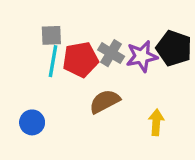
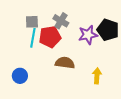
gray cross: (111, 53) -> (61, 21), moved
brown semicircle: (105, 101) -> (65, 63), turned 36

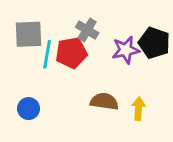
gray square: (32, 22) -> (29, 34), moved, size x1.5
brown semicircle: (65, 63) -> (104, 101), moved

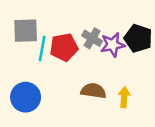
gray cross: (87, 30) -> (92, 38), moved
blue circle: (29, 109) -> (26, 97), size x1.5

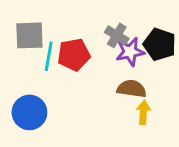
gray cross: (92, 38) -> (117, 35), moved
brown semicircle: (93, 91) -> (132, 89), moved

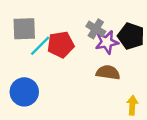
cyan line: (49, 56) -> (40, 46), turned 35
yellow arrow: (143, 112) -> (132, 105), moved

